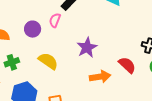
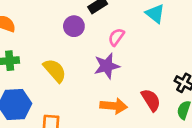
pink semicircle: (55, 20) -> (116, 37), moved
purple circle: (33, 29) -> (74, 26), moved

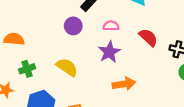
pink semicircle: (116, 37) -> (111, 26), turned 70
red semicircle: (151, 100) -> (148, 37), moved

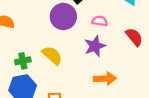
purple circle: (73, 26) -> (63, 17), size x1.5
green cross: (27, 69) -> (23, 61), moved

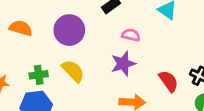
purple circle: (63, 17) -> (69, 30), moved
red semicircle: (134, 37) -> (169, 81), moved

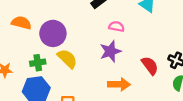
purple circle: (69, 30) -> (53, 33), moved

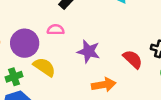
pink semicircle: (116, 27) -> (56, 30), moved
purple star: (110, 51) -> (89, 51), turned -30

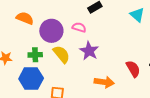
purple star: (89, 51) -> (89, 51), moved

